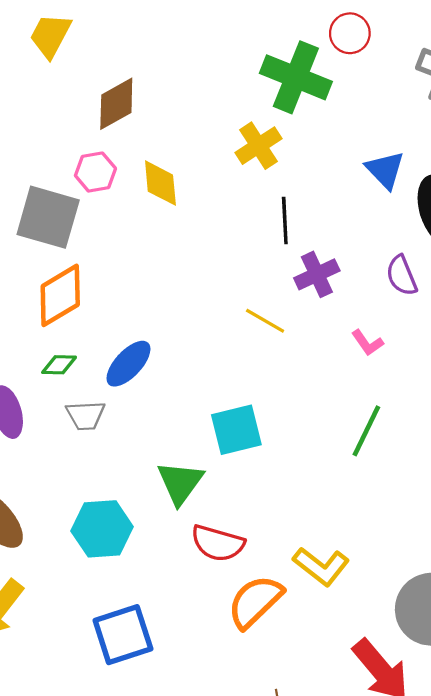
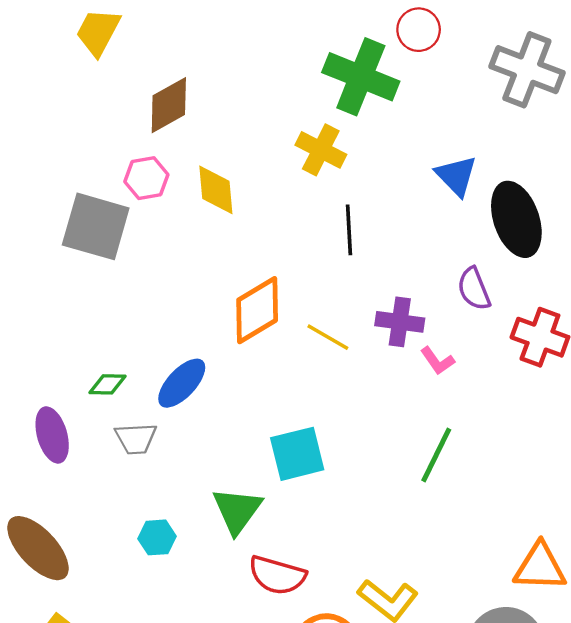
yellow cross: (258, 146) -> (321, 150), turned -30
purple cross: (317, 274) -> (400, 322), moved, turned 33
orange diamond: (60, 295) -> (257, 310), moved
cyan hexagon: (102, 529) -> (157, 537), moved, size x0.6

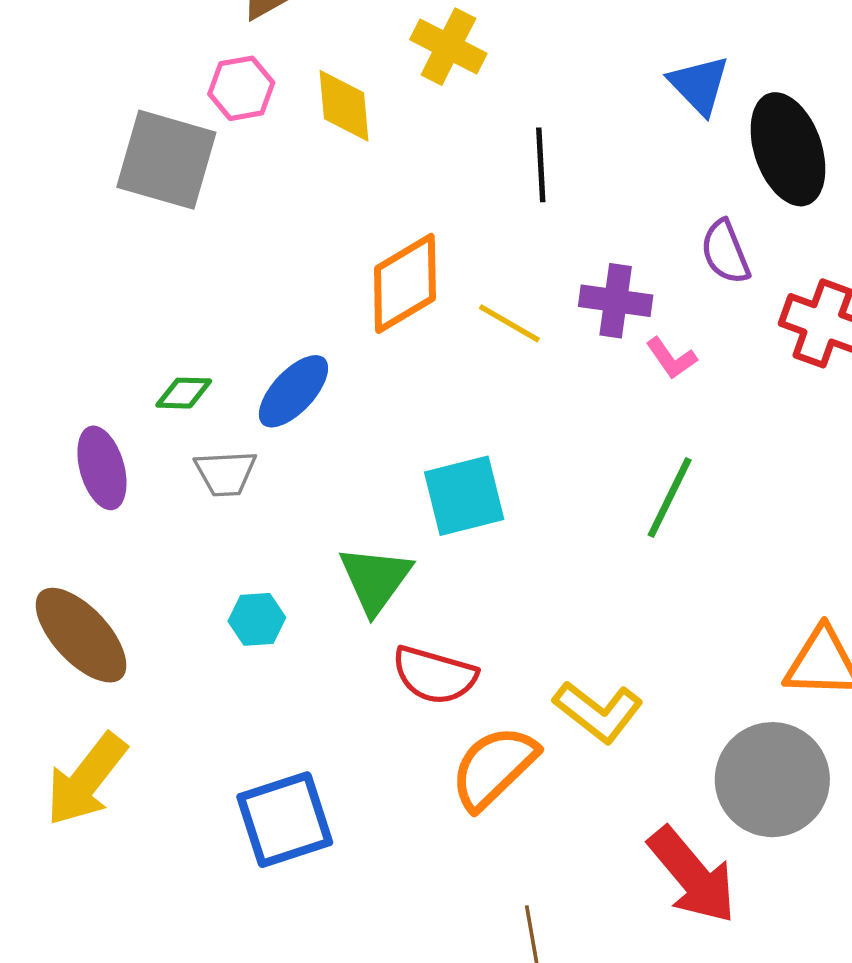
yellow cross: (321, 150) -> (448, 47), moved

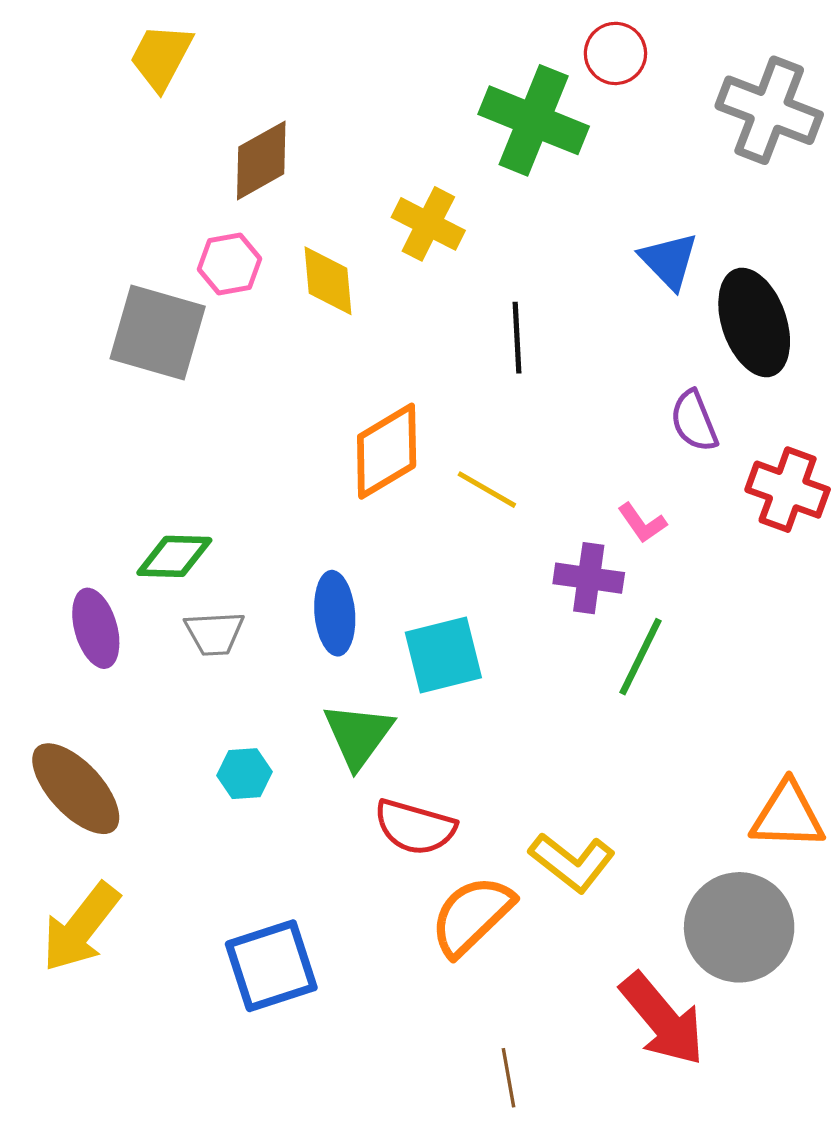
purple cross: (616, 301) -> (589, 578), moved
blue ellipse: (293, 391) -> (335, 613), moved, turned -48
green diamond: (184, 393) -> (174, 556), size x1.4

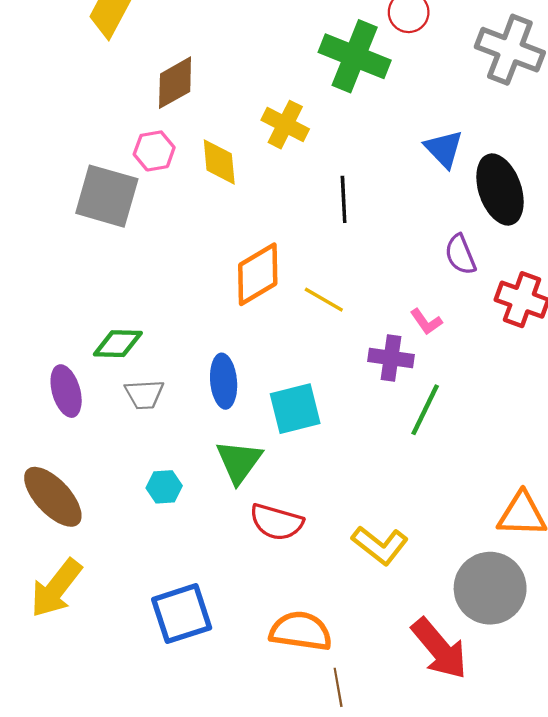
orange semicircle: (472, 916) -> (301, 631), moved, turned 52

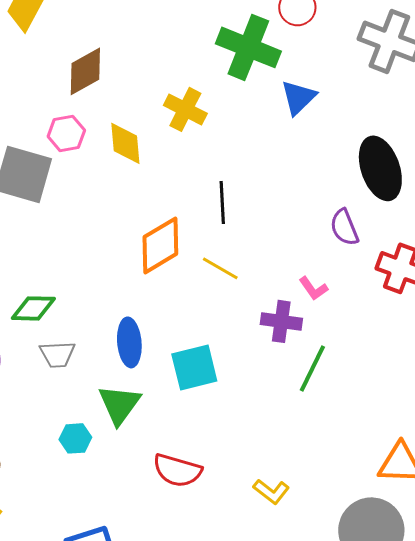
blue triangle: (444, 149) -> (298, 97), moved, turned 30
black line: (344, 199) -> (222, 202), moved
green triangle: (239, 462) -> (119, 404), moved
yellow L-shape: (380, 545) -> (271, 491), size x0.7

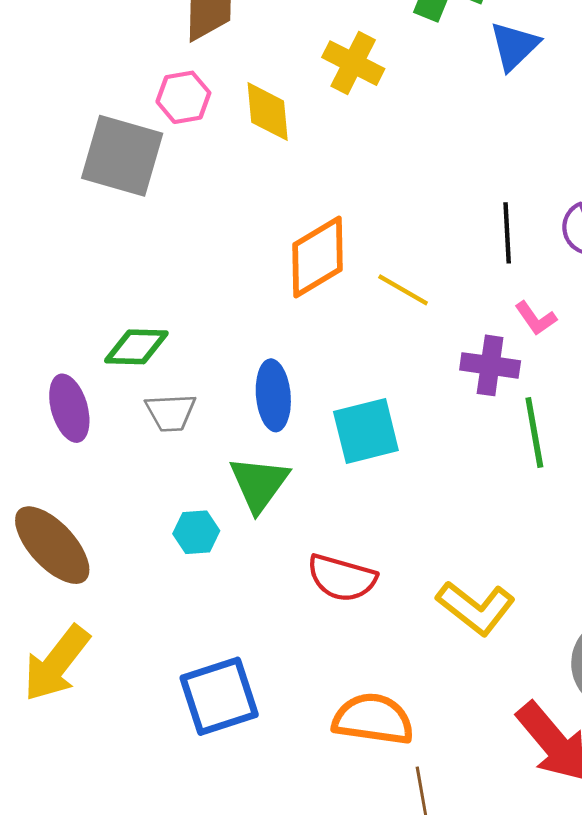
black line: (222, 202) -> (507, 233), moved
green line: (312, 368) -> (534, 432), turned -36
yellow L-shape: (271, 491) -> (476, 608), size x1.5

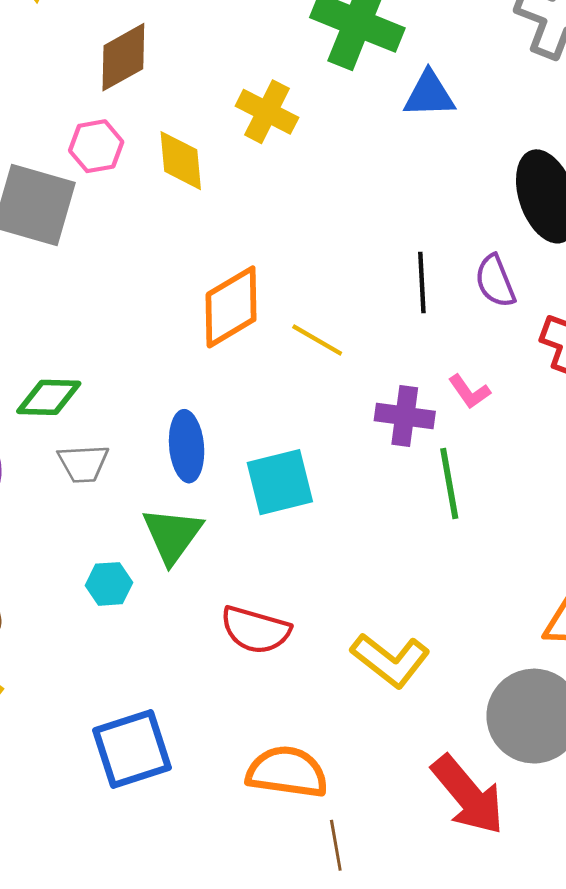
blue triangle: (514, 46) -> (429, 95), turned 42
pink L-shape: (536, 318) -> (469, 392), moved

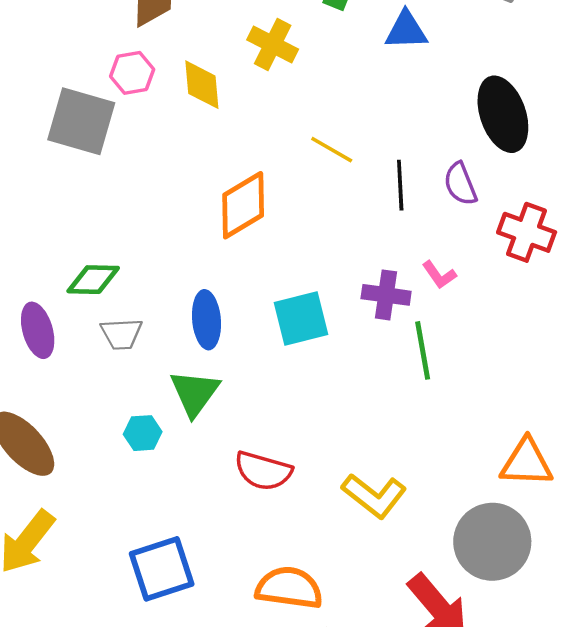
yellow line: (317, 340) -> (332, 150), moved
cyan square: (280, 482) -> (301, 319), moved

